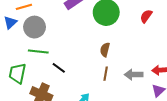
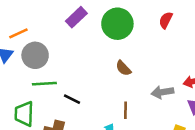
brown semicircle: (105, 50) -> (123, 68), turned -48
brown line: (106, 74) -> (126, 110), moved

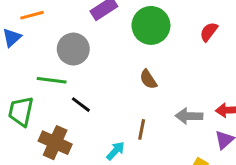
gray circle: (35, 55) -> (73, 49), moved

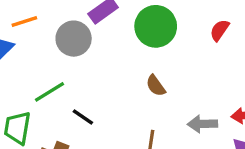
gray circle: (73, 49) -> (74, 39), moved
green line: (52, 80) -> (49, 92), turned -36

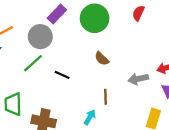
green line: (49, 92) -> (33, 63), moved
black line: (83, 117) -> (62, 75), moved

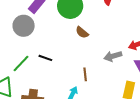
brown semicircle: (102, 59) -> (82, 32), moved
green line: (33, 63) -> (21, 64), moved

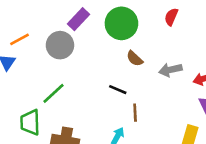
gray arrow: (113, 56) -> (170, 70), moved
black line: (45, 58) -> (118, 90), moved

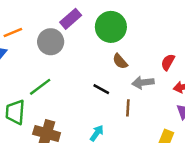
red semicircle: (171, 17) -> (168, 62), moved
gray arrow: (170, 70) -> (143, 83), moved
brown line: (135, 113) -> (128, 108), moved

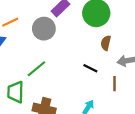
brown semicircle: (120, 61) -> (106, 43), turned 56

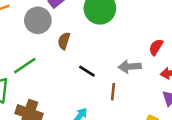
brown semicircle: (106, 43) -> (64, 41), moved

